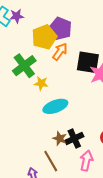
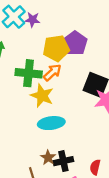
orange arrow: (60, 52) -> (52, 72), moved
green cross: (24, 66) -> (29, 73), turned 30
yellow star: (41, 83) -> (42, 96), size x1.5

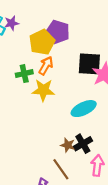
green cross: (29, 73) -> (24, 74), size x0.7
cyan ellipse: (51, 123) -> (84, 109), moved

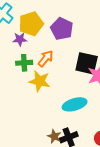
purple star: (11, 23) -> (20, 39), moved
yellow pentagon: (42, 42) -> (31, 24), moved

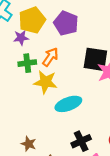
cyan ellipse: (75, 104) -> (68, 104), moved
brown star: (54, 136) -> (29, 144), moved

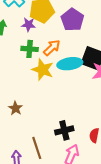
cyan ellipse: (68, 104) -> (70, 64), moved
brown star: (29, 144) -> (16, 108), moved

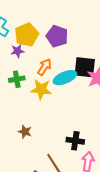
green cross: (30, 49) -> (17, 79), moved
black cross: (64, 130) -> (75, 141), turned 36

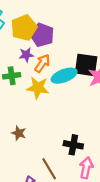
purple pentagon: (57, 36) -> (42, 35), moved
purple star: (17, 51) -> (26, 55), moved

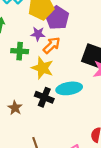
cyan ellipse: (64, 76) -> (69, 88), moved
black cross: (73, 145) -> (44, 97), moved

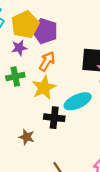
purple star: (38, 34) -> (19, 48), moved
yellow star: (42, 68) -> (44, 88), turned -30

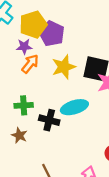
orange arrow: (47, 61) -> (30, 64), moved
green cross: (15, 77) -> (24, 105), moved
yellow star: (44, 88) -> (64, 67), moved

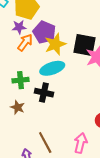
purple pentagon: (52, 34) -> (44, 32), moved
cyan ellipse: (74, 107) -> (52, 68), moved

